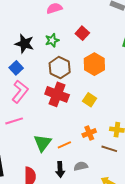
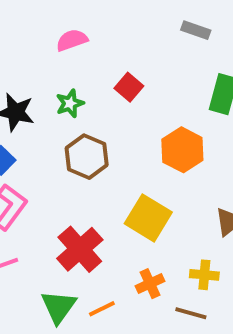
orange hexagon: (94, 64) -> (182, 150), moved
red cross: (57, 94) -> (80, 249), moved, turned 30
yellow square: (90, 100) -> (148, 218), size x1.6

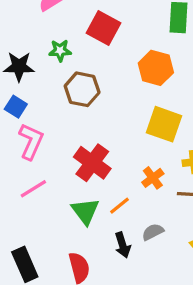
red square: (129, 87) -> (103, 28), size x1.5
green star: (70, 103) -> (60, 51), turned 30
yellow square: (148, 218) -> (164, 124), moved

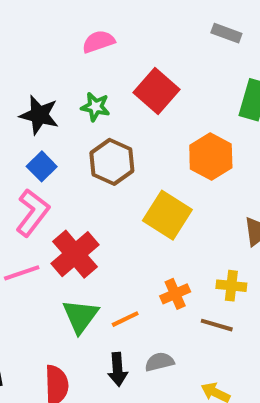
blue square: (16, 107) -> (42, 166), moved
yellow square: (164, 124) -> (167, 215), moved
red cross: (92, 163) -> (75, 254), moved

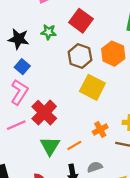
brown hexagon: (112, 162) -> (80, 56), moved

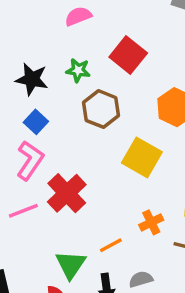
brown hexagon: (80, 56) -> (101, 109), moved
green triangle: (50, 146) -> (71, 265), moved

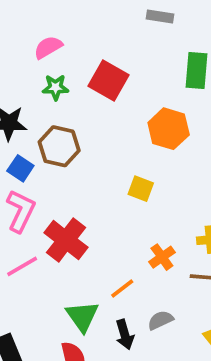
green star: (78, 70) -> (55, 87), moved
brown hexagon: (101, 109) -> (59, 146), moved
yellow square: (142, 157) -> (141, 189), size x0.6

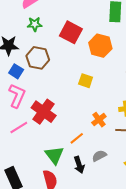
red square: (109, 81) -> (71, 32), moved

